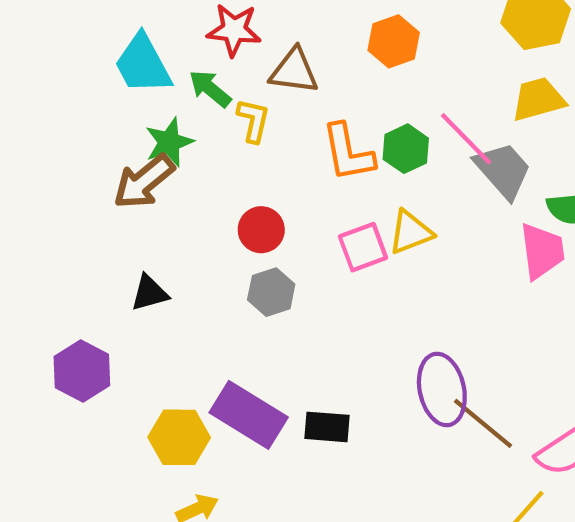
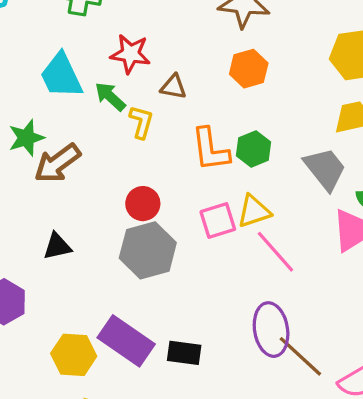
brown triangle: (294, 71) -> (173, 87), size x0.7
pink line: (466, 139) -> (275, 252), moved
green star: (169, 142) -> (26, 138), moved
gray hexagon: (271, 292) -> (148, 250), size x1.6

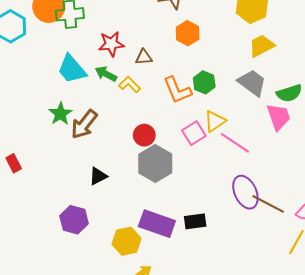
yellow L-shape: (141, 122) -> (130, 85), turned -45

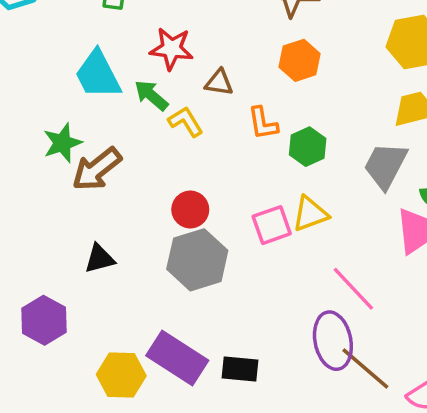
gray trapezoid: (252, 83) -> (385, 165), turned -112
orange L-shape: (177, 90) -> (263, 123), moved, size x0.7
pink line: (235, 143) -> (353, 289), moved

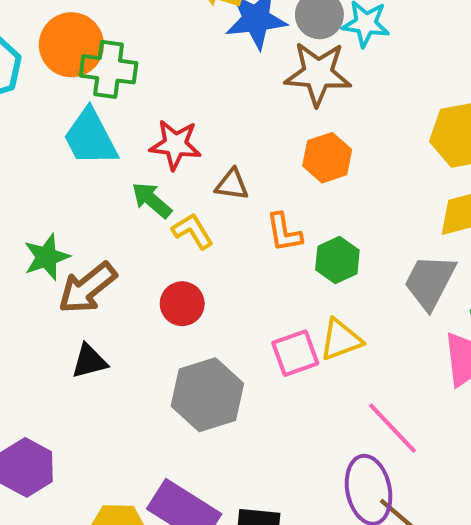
cyan trapezoid: (98, 75) -> (90, 137), moved
red circle: (190, 210) -> (182, 304), moved
black triangle: (100, 259) -> (89, 361), moved

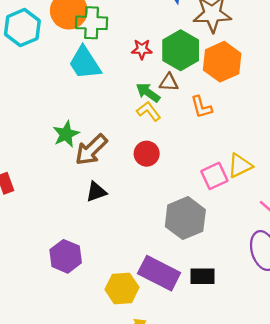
red star: (175, 145) -> (142, 49), moved, size x0.7
orange hexagon: (327, 158) -> (222, 62), size x1.4
green arrow: (152, 200) -> (148, 92), moved
green hexagon: (337, 260) -> (181, 50), moved, size x1.5
gray hexagon: (207, 395) -> (185, 218), moved

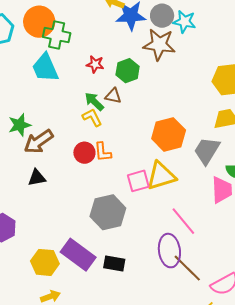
green hexagon: (181, 50) -> (128, 71), size x0.7
orange hexagon: (222, 62) -> (169, 134), moved
orange L-shape: (201, 107) -> (103, 152), moved
yellow triangle: (240, 166) -> (161, 176), size x1.4

